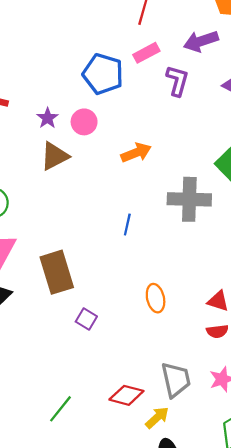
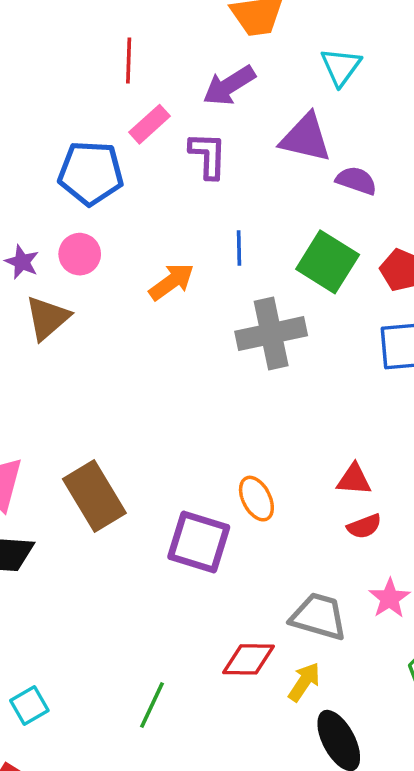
blue line: (127, 225) -> (239, 248), moved
purple square: (86, 319) -> (199, 542), moved, size x1.8
gray trapezoid: (176, 380) -> (319, 616), turned -48

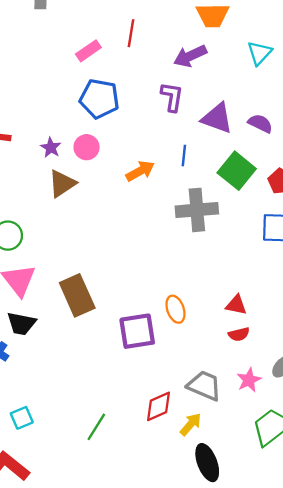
pink rectangle: (150, 124) -> (88, 51), moved
purple triangle: (306, 138) -> (217, 118), moved
purple square: (199, 542) -> (137, 331), turned -33
red diamond: (248, 659) -> (158, 406), turned -32

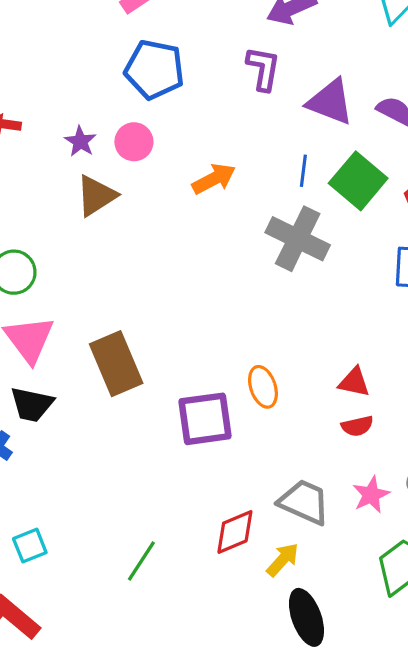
blue line: (184, 156) -> (303, 171), moved
gray cross: (197, 210) -> (298, 239), turned 30

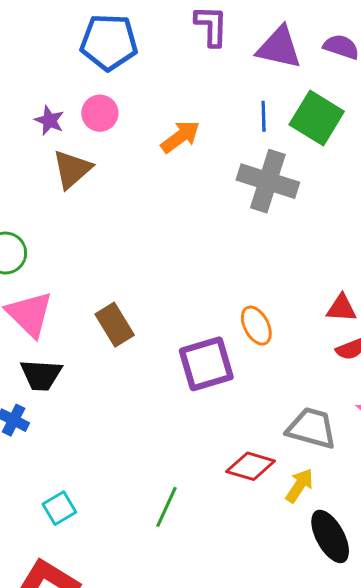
brown rectangle: (116, 364) -> (115, 325), size x0.7
red diamond: (235, 532) -> (251, 466), turned 48

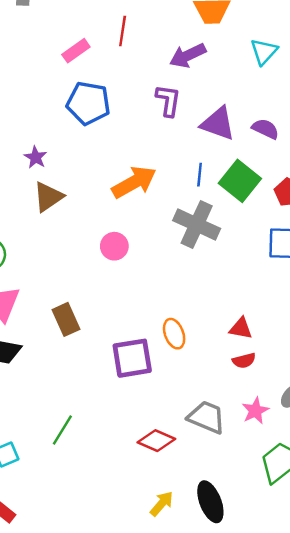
pink circle: (100, 113) -> (114, 246), moved
orange arrow: (180, 137) -> (134, 182), size x1.4
yellow arrow: (299, 486) -> (162, 504), moved
green line: (167, 507) -> (62, 430), moved

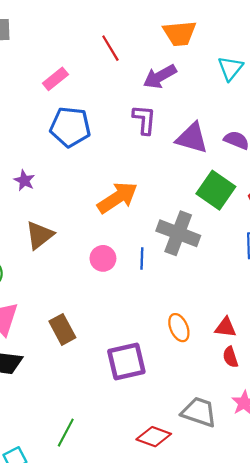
red line: (123, 31) -> (110, 48), moved, turned -36
blue line: (200, 175) -> (142, 259), moved
brown triangle: (48, 197) -> (40, 235), moved
orange ellipse: (174, 334) -> (179, 328), moved
red semicircle: (244, 361) -> (230, 357), turned 90

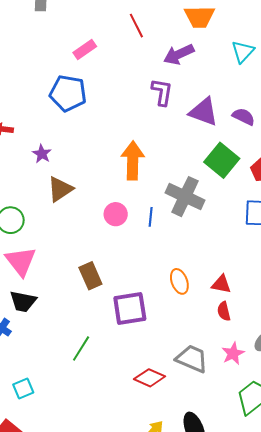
blue pentagon: (70, 127) -> (68, 93), moved
purple star: (24, 180) -> (42, 154), moved
orange arrow: (117, 198) -> (133, 161), turned -60
brown rectangle: (62, 329) -> (90, 276), moved
green line: (66, 433) -> (81, 349), moved

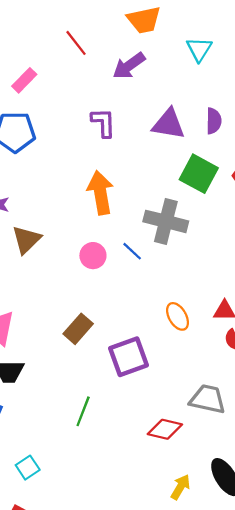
purple L-shape: (162, 92) -> (103, 123), moved
purple semicircle: (244, 117) -> (214, 121), turned 75
blue line: (151, 217) -> (132, 251), turned -42
brown rectangle: (90, 276) -> (78, 329), turned 76

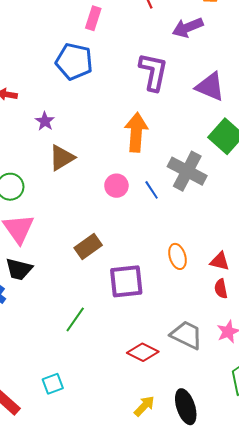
pink rectangle: (24, 80) -> (93, 18), turned -40
purple L-shape: (103, 123) -> (153, 72), size x1.4
cyan square: (28, 468) -> (53, 384), moved

